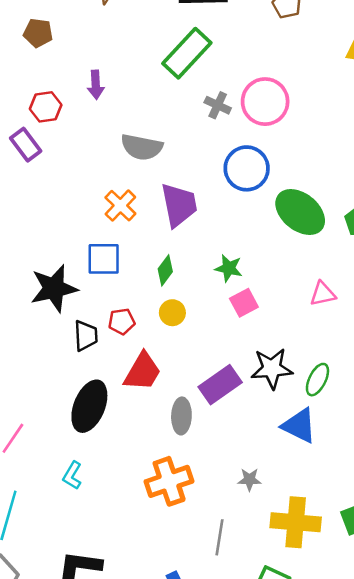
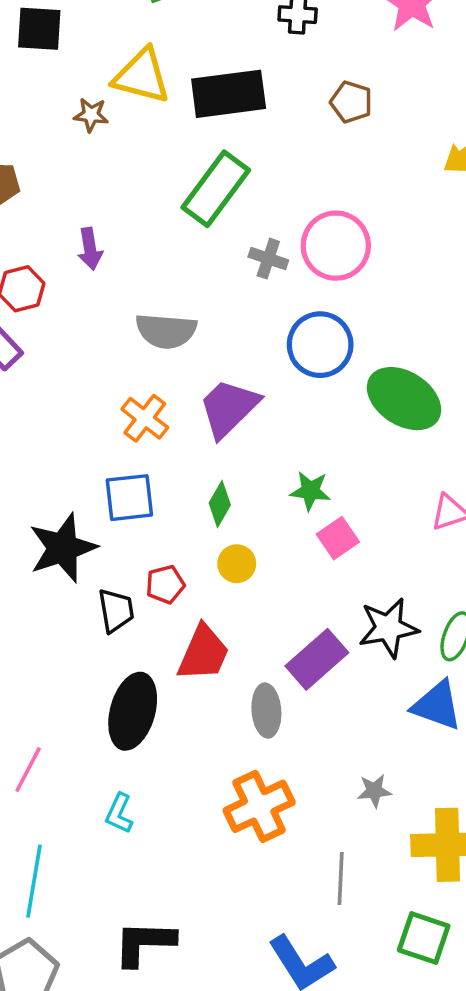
purple trapezoid: (179, 205) -> (229, 408), turned -117

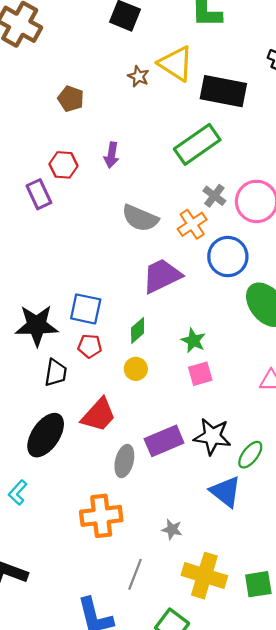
orange cross: (145, 418) -> (192, 224), moved
red pentagon: (165, 584) -> (90, 346), moved

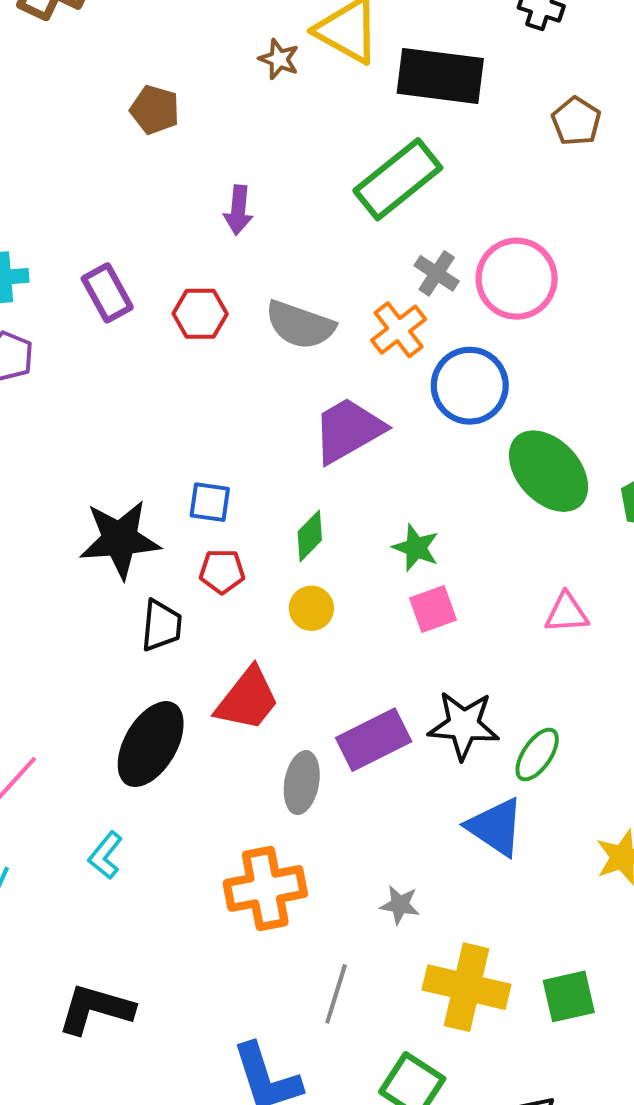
red hexagon: (63, 165) -> (200, 314), moved
blue square: (86, 309) -> (210, 502), size x0.7

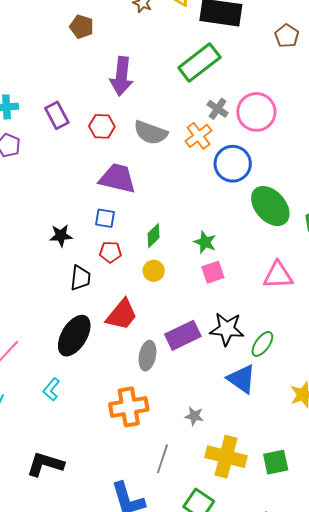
purple arrow: (238, 210) -> (121, 76), size x1.6
purple trapezoid: (348, 430) -> (117, 178), moved, turned 42
black star: (120, 539) -> (61, 236), size x0.6
pink triangle: (567, 613) -> (278, 275), size x1.4

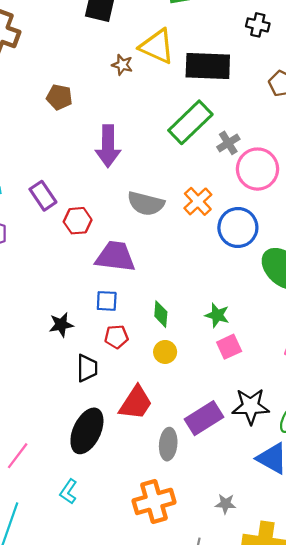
gray cross: (218, 109) -> (228, 143), moved, turned 30
red hexagon: (102, 126) -> (78, 221), moved
green diamond: (153, 236) -> (161, 314), turned -35

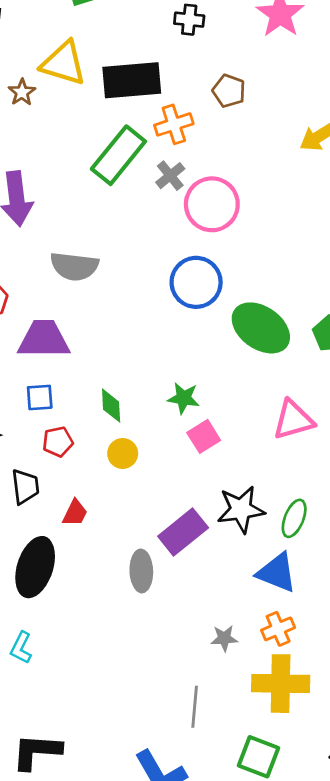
brown star: (122, 65) -> (22, 92), turned 30
orange cross: (198, 201) -> (174, 124), moved, turned 32
red trapezoid: (136, 403) -> (75, 513), moved, size x0.6
orange cross: (154, 501) -> (278, 629), moved, size x0.6

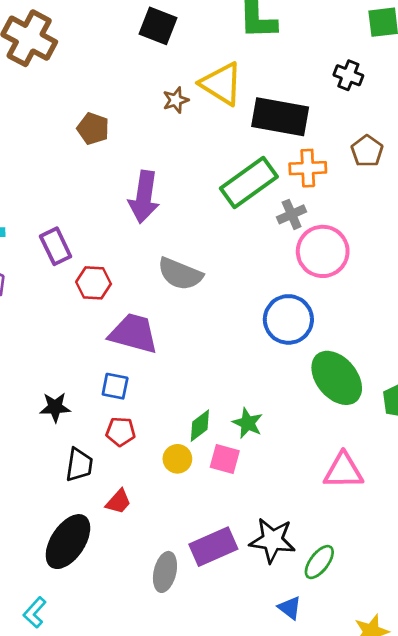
green diamond: (111, 406) -> (200, 426), moved, turned 40
pink square: (204, 436) -> (225, 459), moved, turned 32
blue triangle: (277, 573) -> (290, 608), size x0.6

